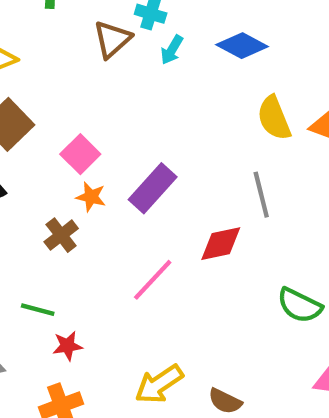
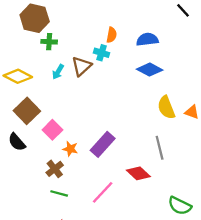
cyan arrow: (172, 50) -> (58, 72), moved
pink square: (80, 154) -> (52, 130), moved
red diamond: (221, 244) -> (138, 173), turned 55
green line: (38, 310) -> (59, 193), moved

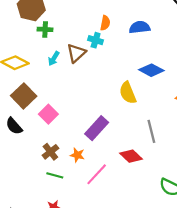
blue diamond: (150, 70) -> (151, 70), moved
yellow semicircle: (166, 108) -> (128, 93), moved
orange star: (70, 149) -> (77, 155), moved

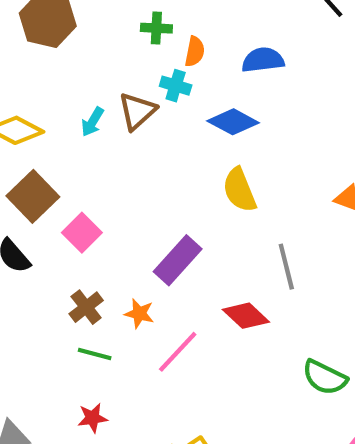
green cross: (45, 29) -> (156, 28), moved
blue diamond: (151, 70) -> (233, 122), moved

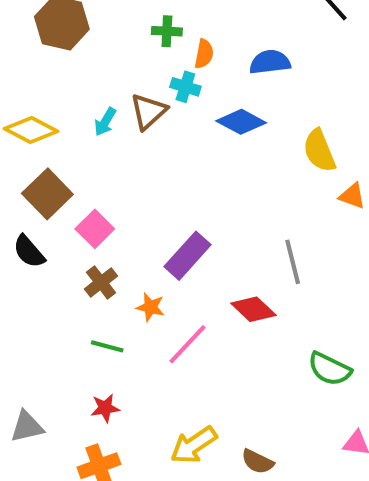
yellow semicircle: (239, 190) -> (319, 151), moved
brown cross: (86, 307) -> (101, 282), moved

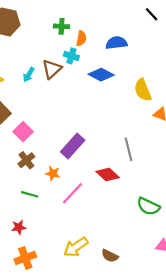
red star: (105, 408) -> (19, 227), moved

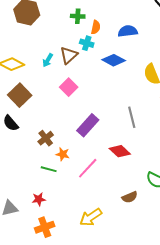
pink square: (23, 132) -> (69, 87), moved
gray line: (128, 149) -> (132, 117), moved
orange star: (53, 173) -> (63, 154), moved
brown semicircle: (110, 256) -> (130, 197), moved, turned -49

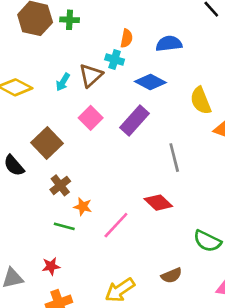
green cross: (78, 16) -> (70, 20), moved
brown square: (20, 95) -> (47, 143), moved
purple rectangle: (88, 125) -> (134, 120), moved
brown semicircle: (130, 197) -> (172, 275), moved

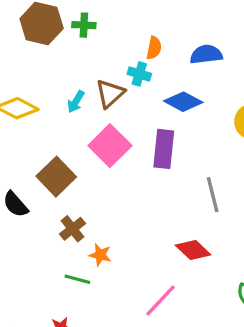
pink square: (91, 118) -> (110, 146), size x1.4
purple rectangle: (134, 120) -> (164, 149), turned -36
pink line: (116, 225) -> (161, 300), moved

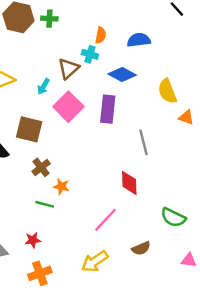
cyan arrow: (76, 102) -> (43, 86), moved
brown square: (56, 177) -> (29, 129), turned -32
red diamond: (193, 250) -> (129, 183), turned 45

